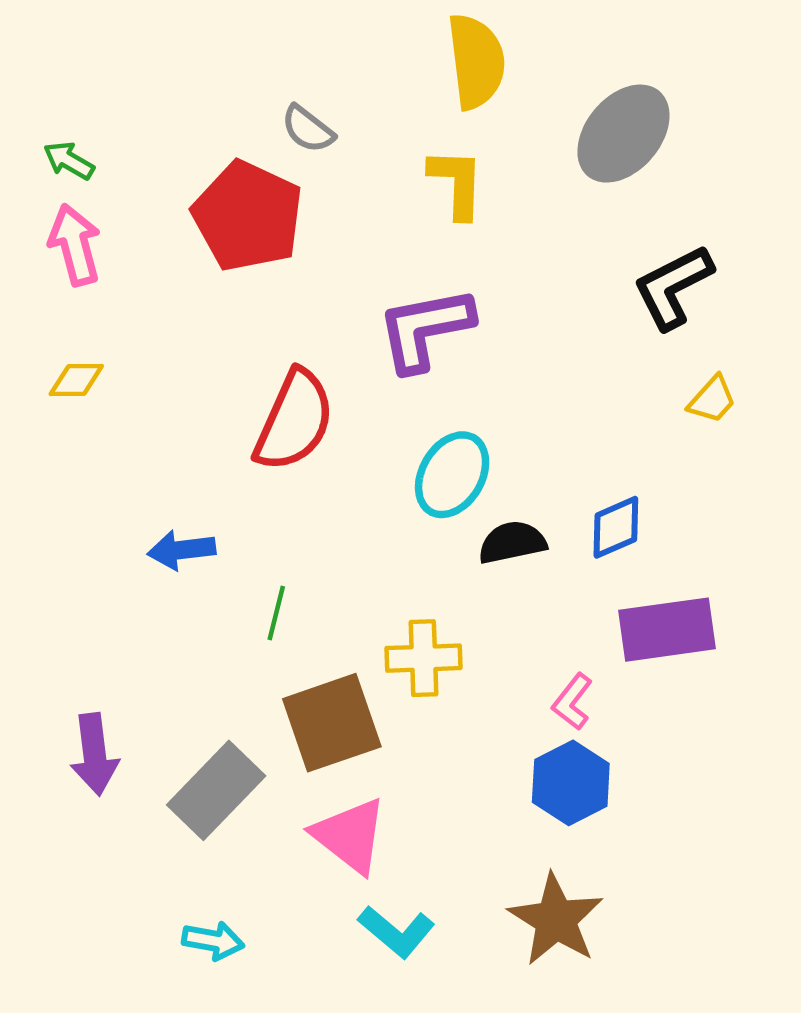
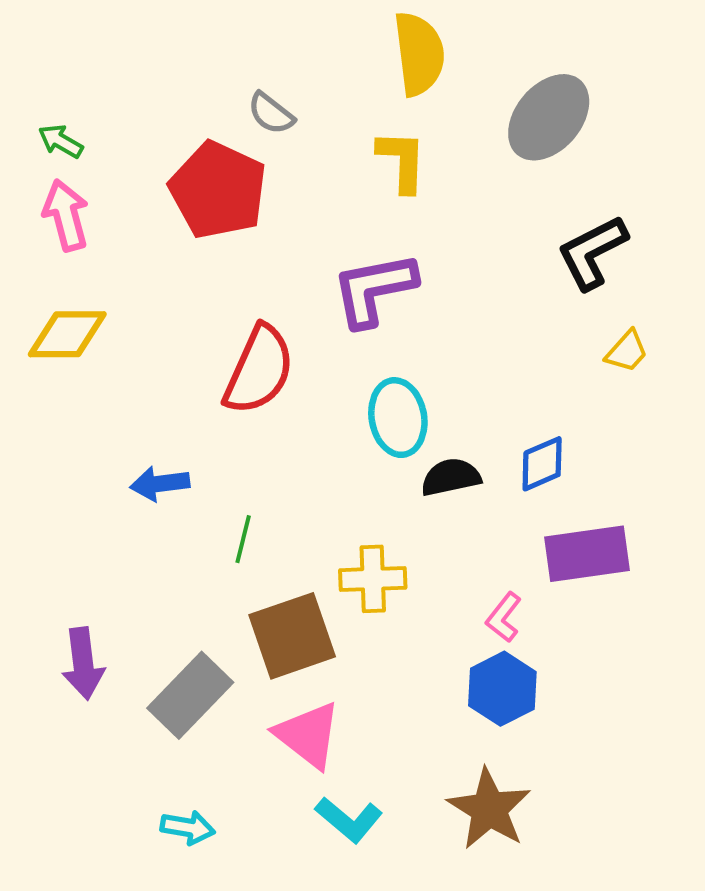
yellow diamond: (76, 380) -> (67, 334), size x1.6
cyan ellipse: (452, 475) -> (398, 418), turned -40

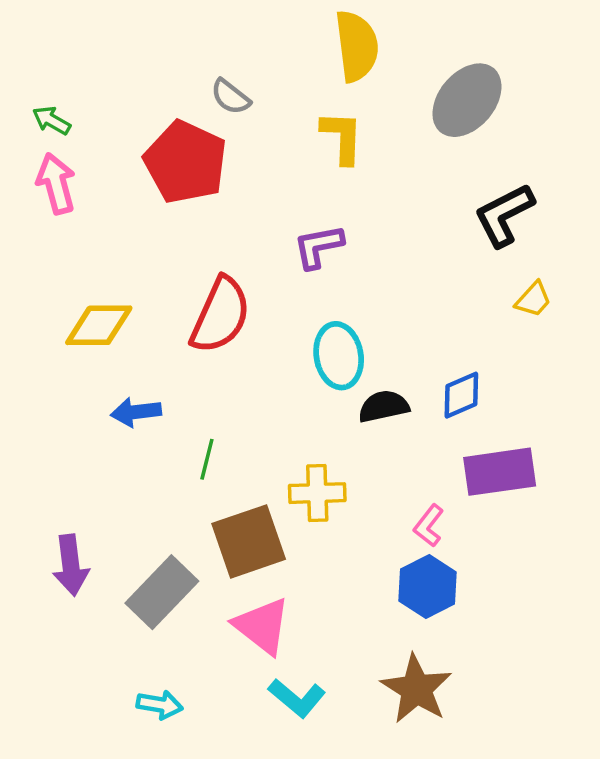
purple L-shape: (374, 289) -> (318, 246), size x0.7
yellow diamond: (67, 334) -> (99, 325), moved

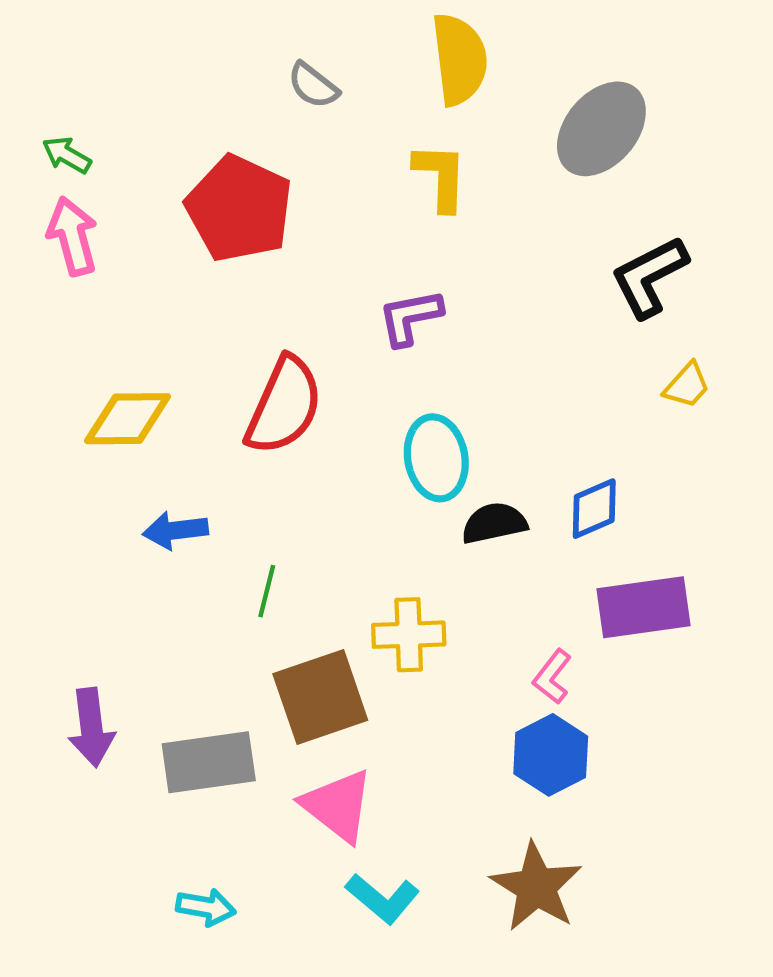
gray semicircle: (231, 97) -> (313, 85), moved
gray rectangle: (162, 592) -> (209, 762), turned 38

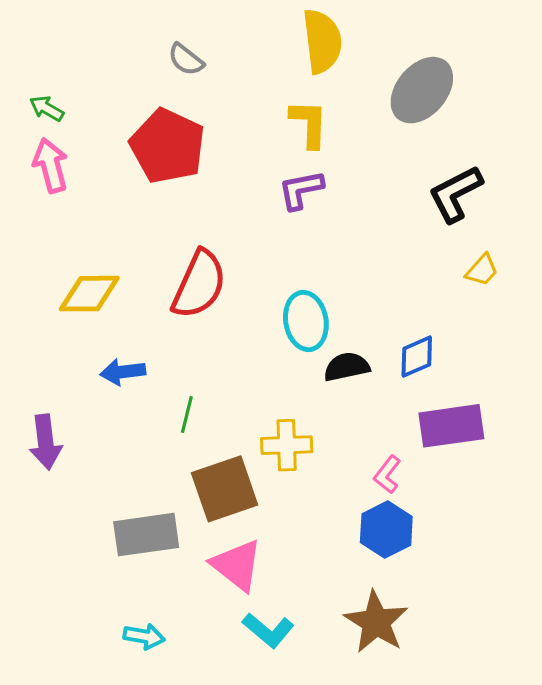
gray semicircle: (313, 85) -> (186, 60), moved
purple L-shape: (410, 317) -> (301, 190), moved
purple arrow: (91, 727) -> (46, 442), moved

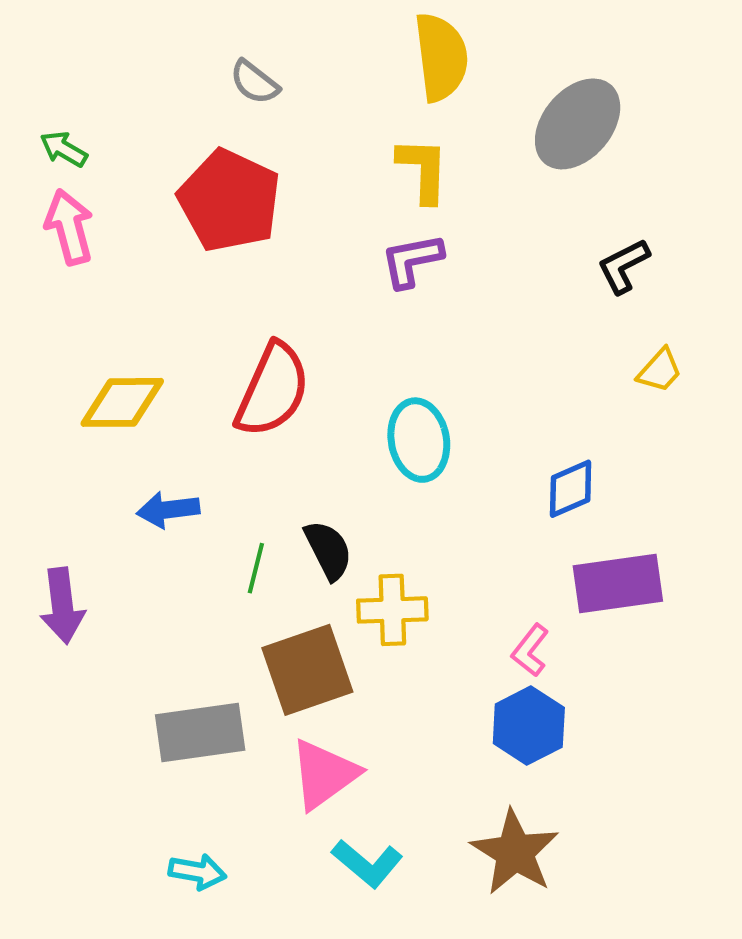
black L-shape: (455, 194) -> (624, 266), size x0.7
black semicircle: (347, 367) -> (328, 550), moved, turned 75
pink triangle: (237, 565) -> (324, 774), turned 46

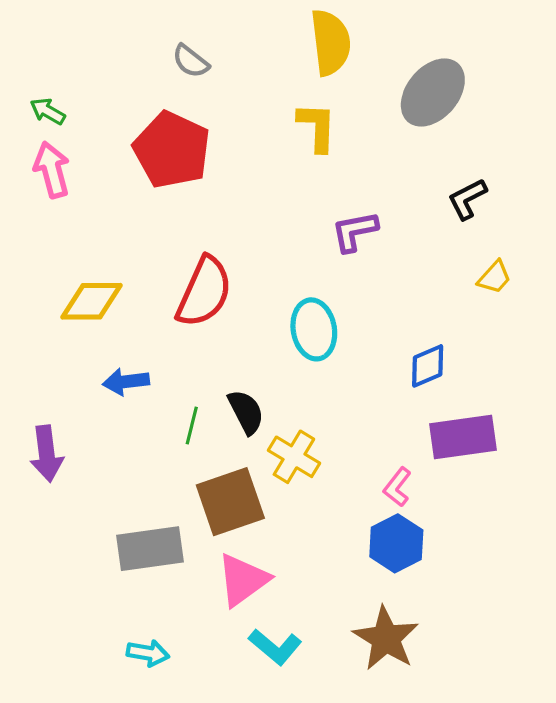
purple L-shape: (412, 260) -> (355, 231), moved
yellow cross: (392, 610) -> (294, 457), turned 33

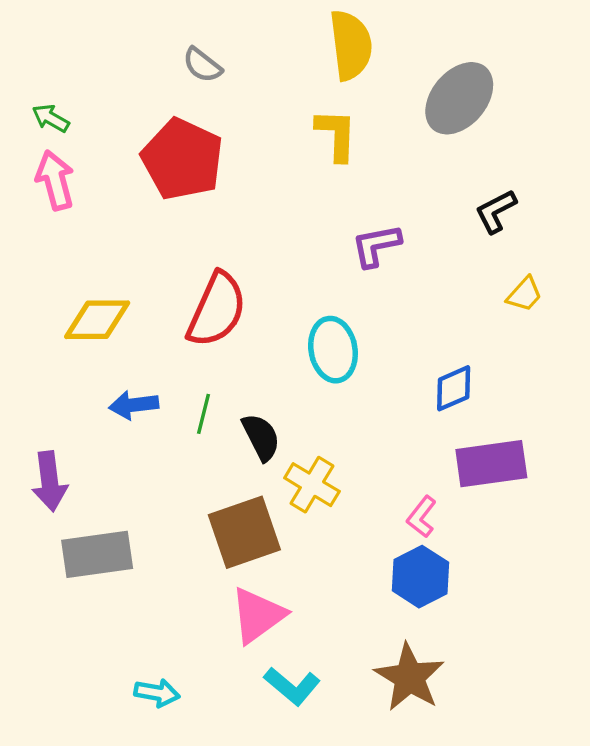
green line: (192, 425) -> (203, 414), moved
gray rectangle: (150, 549) -> (97, 554), moved

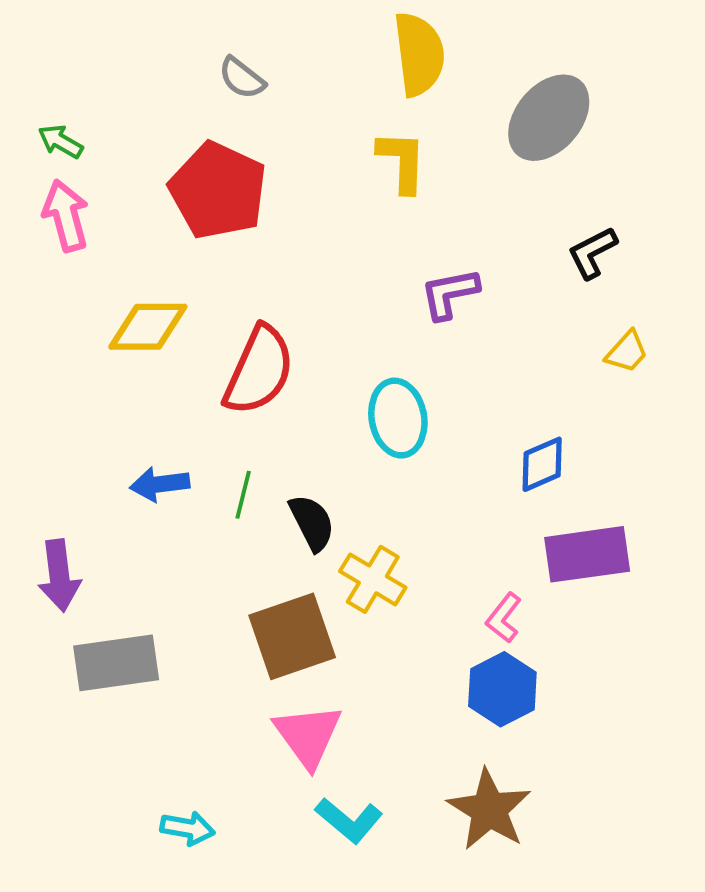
yellow diamond: (97, 320) -> (148, 327), moved
pink triangle: (258, 615) -> (308, 736), turned -30

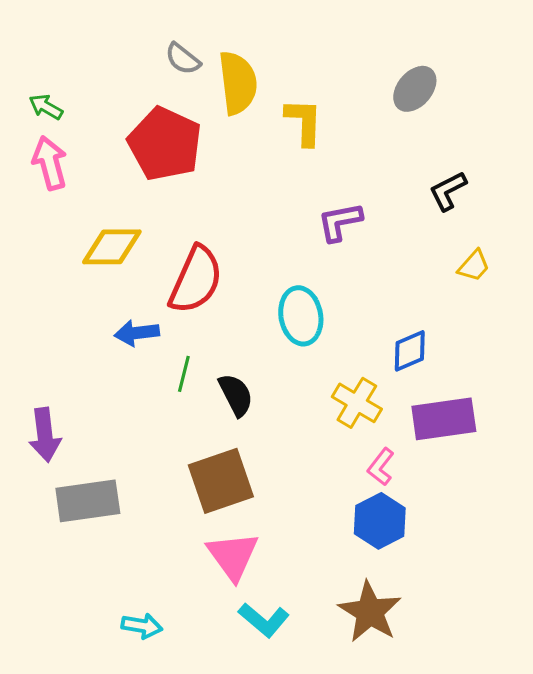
yellow semicircle: (419, 54) -> (238, 83), moved
gray ellipse: (549, 118) -> (415, 89), size x0.7
blue arrow: (160, 484) -> (137, 333), moved
yellow cross: (373, 579) -> (357, 403), moved

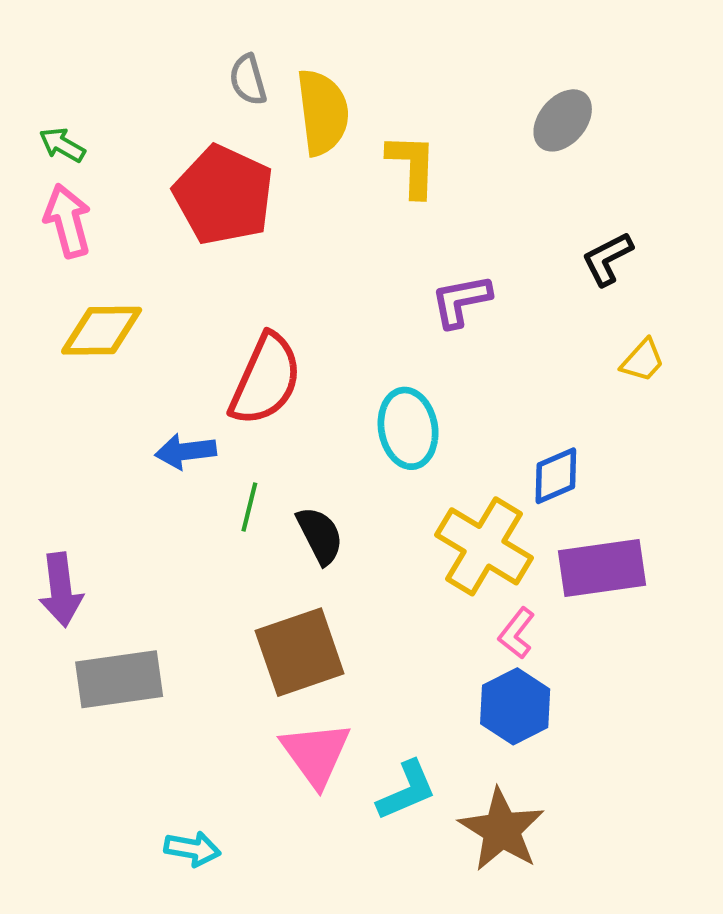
gray semicircle: (183, 59) -> (248, 80), turned 36
yellow diamond: (112, 247) -> (102, 331), moved
yellow cross: (357, 403) -> (484, 546), size x1.4
cyan L-shape: (264, 620) -> (407, 790), moved, turned -63

